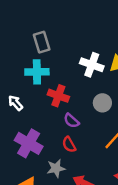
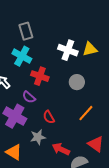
cyan cross: (37, 72) -> (22, 56), turned 30
purple semicircle: (71, 121) -> (29, 97), moved

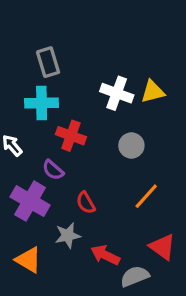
cyan cross: (22, 56) -> (42, 103), turned -30

